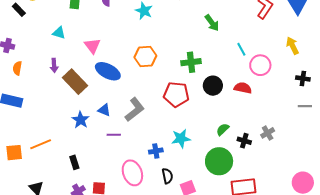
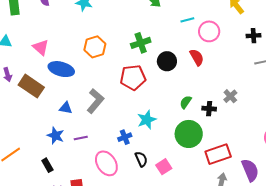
cyan line: (241, 49) -> (187, 20), turned -64
red semicircle: (243, 88) -> (197, 57), turned 60
blue star: (81, 120) -> (56, 136), moved
purple line: (114, 135) -> (81, 138), moved

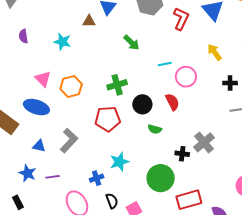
pink triangle: (41, 47) -> (43, 79), moved
gray cross: (230, 96) -> (204, 142), size x1.5
green semicircle: (186, 102) -> (155, 129), moved, turned -112

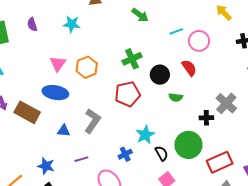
pink triangle: (43, 79) -> (58, 64), turned 30
blue star: (27, 173) -> (46, 166), moved
black semicircle: (112, 201) -> (161, 153), moved

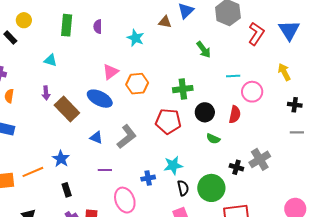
red semicircle: (189, 68) -> (235, 115), turned 30
blue star: (46, 166) -> (61, 159), moved

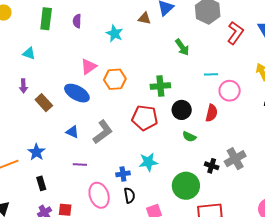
brown rectangle: (67, 109) -> (44, 103), size x0.7
black semicircle: (183, 188) -> (129, 195), moved

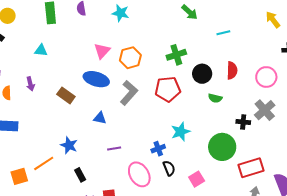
purple arrow: (23, 86) -> (30, 84), moved
pink circle: (230, 91) -> (266, 77), moved
gray L-shape: (103, 132) -> (129, 93), moved

